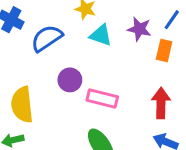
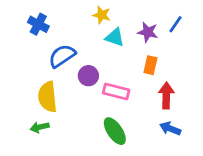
blue semicircle: (47, 38) -> (62, 56), moved
orange rectangle: (164, 51) -> (150, 65), moved

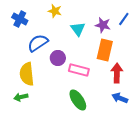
yellow star: (102, 15) -> (55, 11), moved
cyan triangle: (115, 37) -> (78, 29), turned 35
orange rectangle: (150, 65) -> (105, 50), size x1.5

